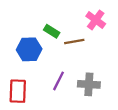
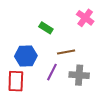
brown line: (74, 41) -> (66, 52), moved
blue hexagon: (29, 49) -> (26, 56), moved

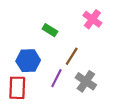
brown line: (66, 52) -> (72, 56), turned -48
gray cross: (79, 75) -> (86, 81), turned 30

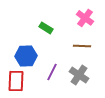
brown line: (72, 56) -> (82, 46), moved, turned 60

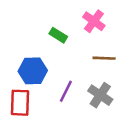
pink cross: (85, 18) -> (94, 21), moved

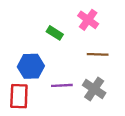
purple line: (66, 91) -> (62, 85), turned 60

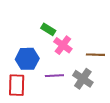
pink cross: (88, 20) -> (63, 45), moved
brown line: (98, 54) -> (95, 55), moved

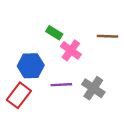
brown line: (95, 55) -> (107, 36), moved
red rectangle: (17, 85) -> (19, 95), turned 35

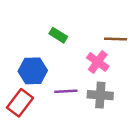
pink cross: (71, 50) -> (98, 62), moved
gray cross: (93, 88) -> (100, 95), turned -30

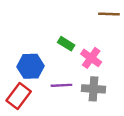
green rectangle: (58, 35) -> (66, 44), moved
brown line: (116, 39) -> (109, 14), moved

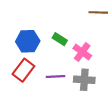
blue hexagon: (30, 66) -> (28, 41), moved
red rectangle: (19, 96) -> (23, 70), moved

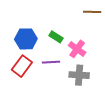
purple line: (55, 77) -> (51, 62), moved

